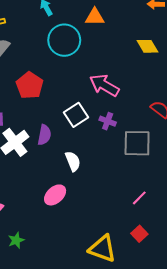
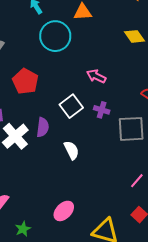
pink arrow: (104, 85) -> (96, 76), size x0.7
pink ellipse: (55, 195) -> (64, 211), moved

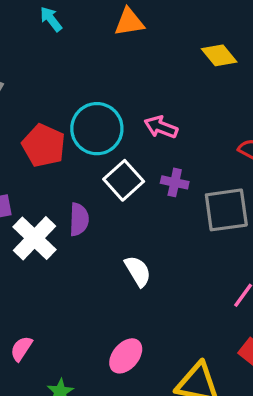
cyan circle: (55, 36) -> (97, 129), moved
white semicircle: (71, 150) -> (138, 271), moved

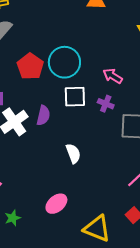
pink arrow: (161, 127) -> (113, 76), moved
white square: (124, 180) -> (75, 97), turned 30

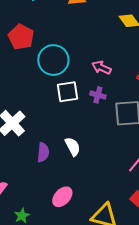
red pentagon: (30, 66) -> (21, 37), moved
purple semicircle: (43, 115) -> (43, 152), moved

